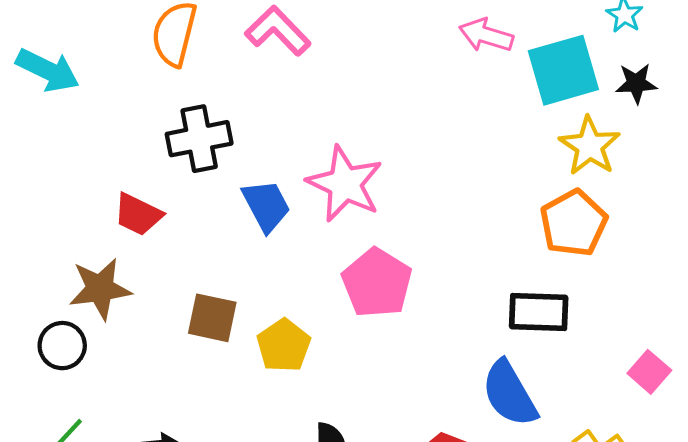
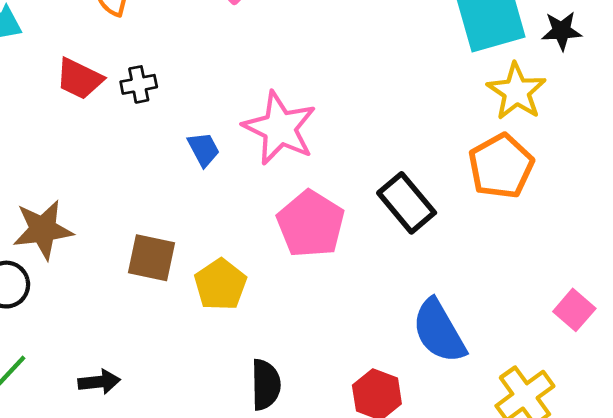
black cross: (199, 139) -> (139, 84), size x0.6
blue trapezoid: (266, 206) -> (204, 149), size x0.7
red trapezoid: (138, 214) -> (80, 79), moved
black rectangle: (539, 312) -> (407, 203), moved, turned 48

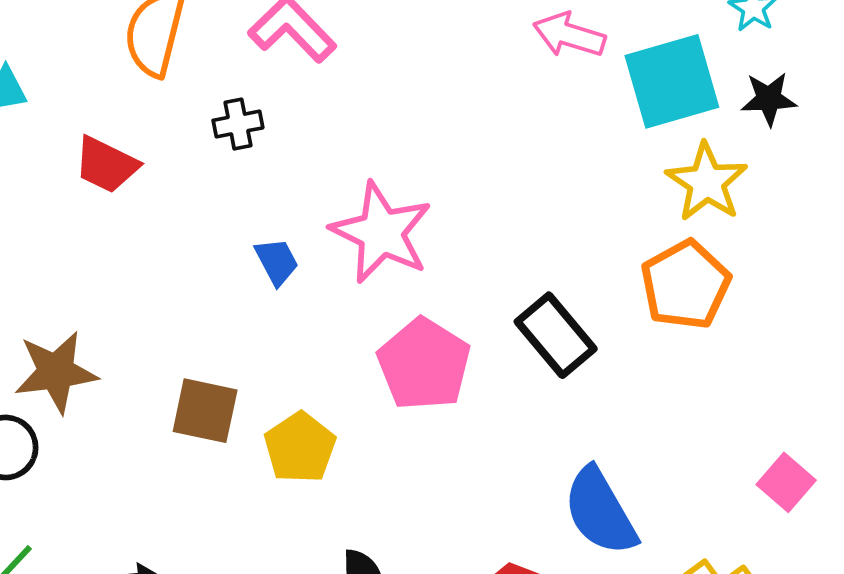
black cross: (139, 84) -> (238, 124), moved

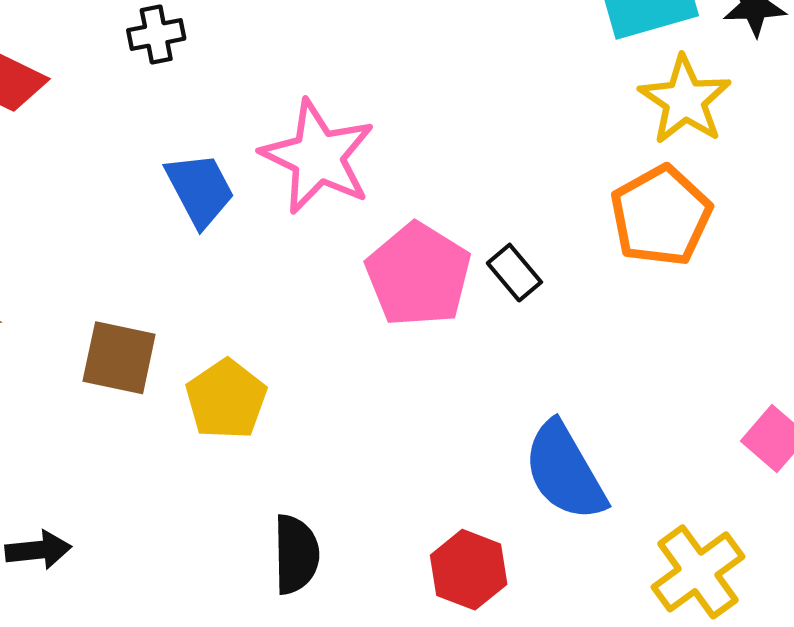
blue trapezoid: (277, 262) -> (200, 190), size x1.4
black rectangle: (556, 335) -> (514, 273), size x0.6
pink pentagon: (424, 364) -> (418, 275), moved

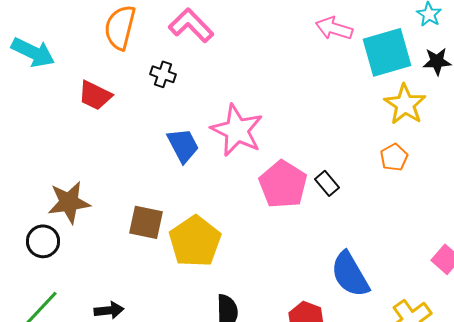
black cross: (156, 34) -> (163, 74), turned 30
orange pentagon: (661, 216) -> (394, 157), size x0.6
yellow pentagon: (226, 399) -> (195, 241), size x1.4

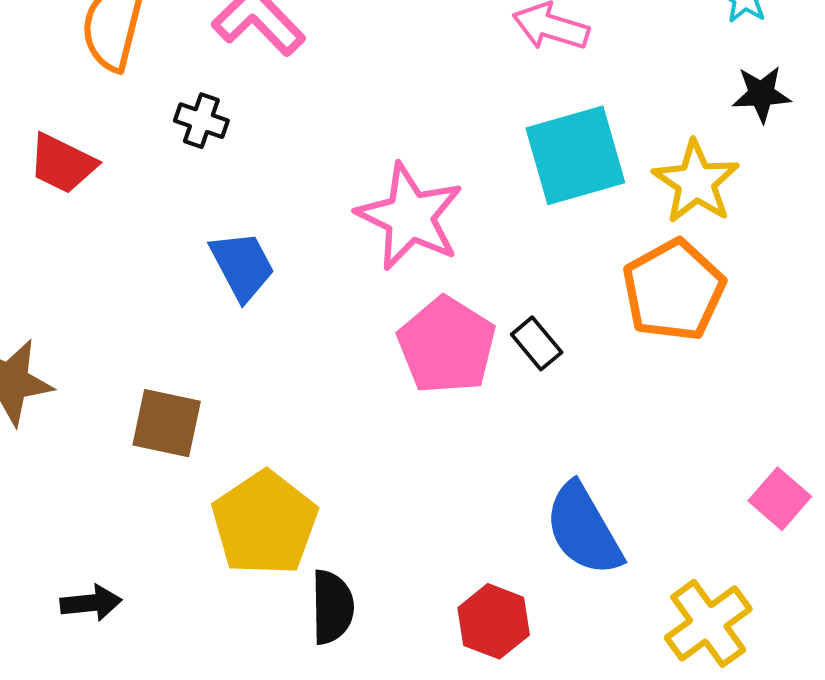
cyan square: (387, 52) -> (575, 155), moved
pink star: (237, 130) -> (410, 217), moved
orange pentagon: (394, 157) -> (673, 290), size x1.8
yellow pentagon: (195, 241) -> (265, 523), moved

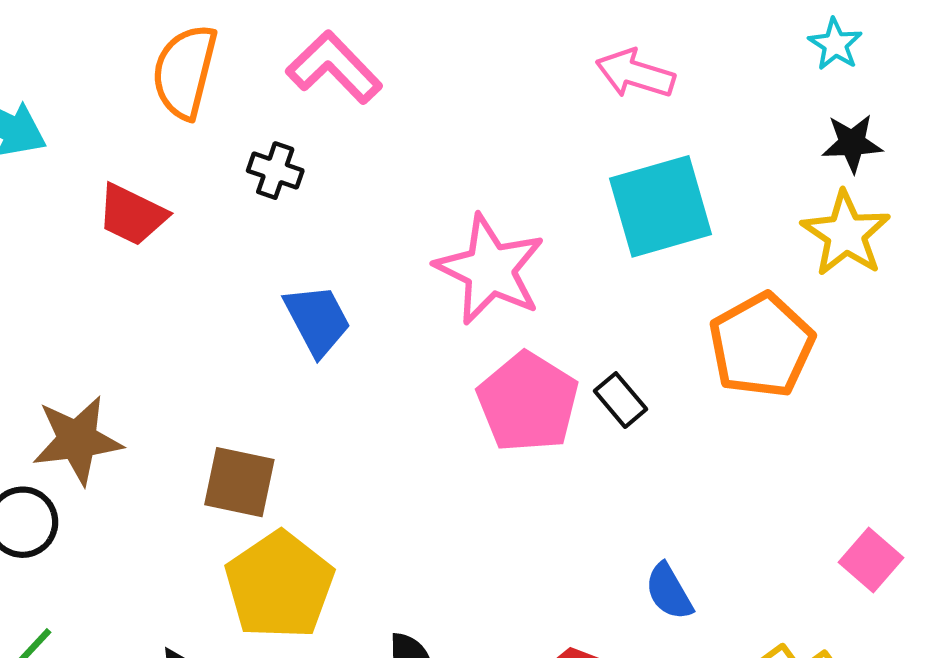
yellow star: (696, 182) -> (846, 234), moved
yellow pentagon: (265, 523) -> (279, 585), moved
blue semicircle: (584, 529) -> (669, 592), size x0.6

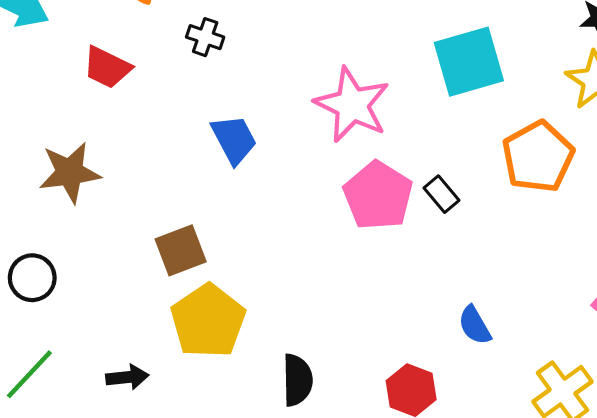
brown star: (77, 440) -> (70, 173), moved
brown square: (239, 482) -> (181, 250), turned -33

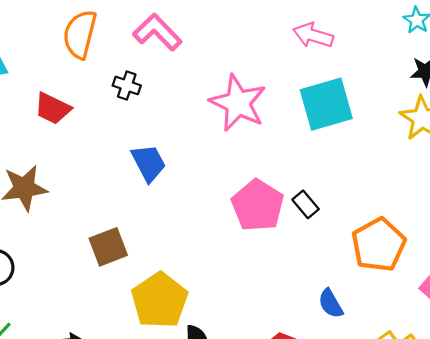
pink star: (352, 105) -> (238, 103), moved
orange pentagon: (538, 157) -> (379, 245), moved
yellow pentagon: (208, 321) -> (159, 300), moved

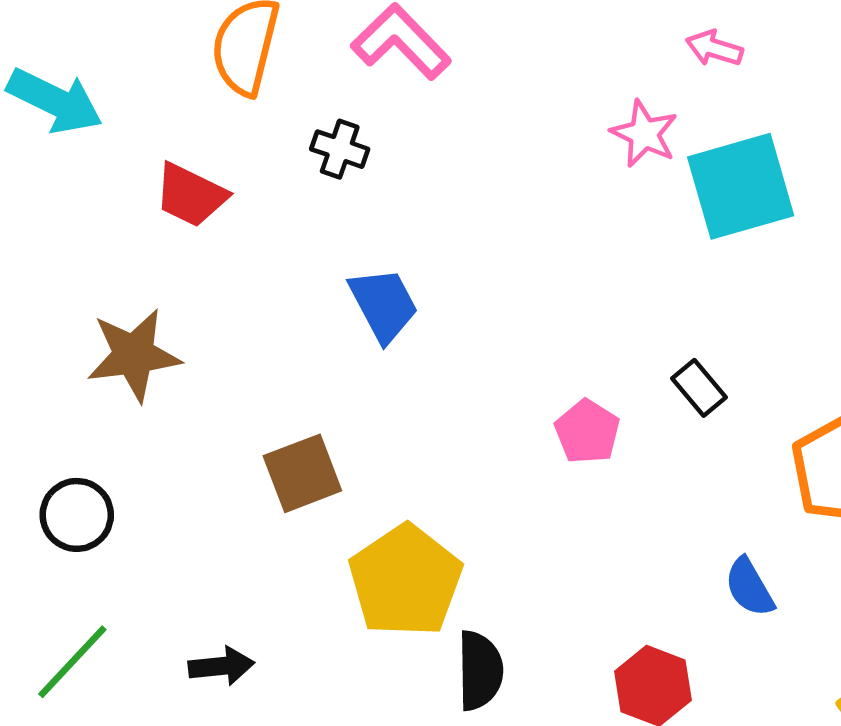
pink arrow: (313, 35) -> (714, 48), size x0.7
pink star: (238, 103) -> (644, 134), moved, size x0.6
pink pentagon: (258, 205) -> (587, 432), moved, size x0.6

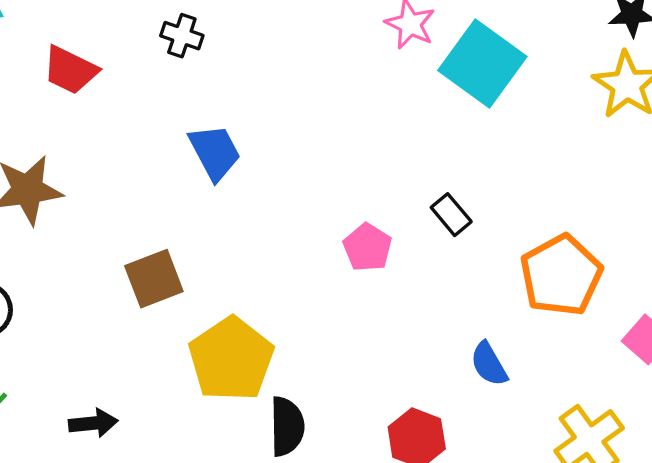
cyan square: (741, 186) -> (482, 64), turned -38

